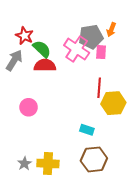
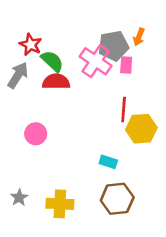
gray star: (24, 163) -> (19, 198), moved

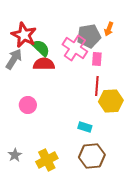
red star: (31, 45) -> (24, 35), size x1.4
pink rectangle: (126, 65) -> (97, 59), moved
yellow cross: (60, 204) -> (47, 160), turned -30

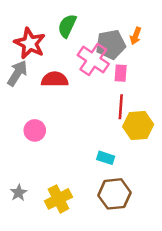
green semicircle: (41, 48) -> (67, 26), moved, turned -108

